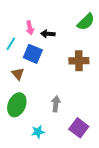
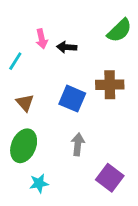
blue square: (33, 54) -> (72, 99), moved
cyan star: (38, 132) -> (39, 183), moved

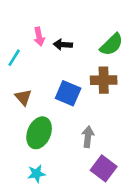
green semicircle: (119, 30) -> (112, 45), moved
gray arrow: (78, 144) -> (88, 137), moved
green ellipse: (24, 146) -> (39, 133), moved

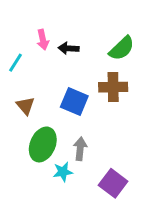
gray arrow: (88, 137) -> (80, 149), moved
cyan star: (36, 174) -> (63, 172), moved

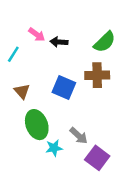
pink arrow: (43, 40) -> (37, 35), turned -42
green ellipse: (43, 144) -> (37, 125), turned -44
gray arrow: (80, 149) -> (79, 136), moved, turned 126

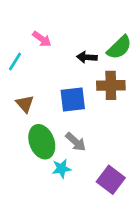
black arrow: (59, 42) -> (87, 57), moved
blue square: (64, 88) -> (73, 100), turned -30
gray arrow: (79, 136) -> (76, 142), moved

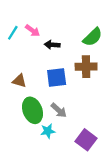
black arrow: (87, 57) -> (52, 45), moved
cyan line: (15, 61) -> (13, 33), moved
brown triangle: (25, 104) -> (19, 81), turned -32

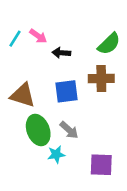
brown triangle: (19, 81) -> (23, 95), size x1.5
purple square: (86, 140) -> (101, 165), turned -35

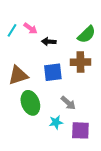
brown triangle: (23, 95) -> (18, 75), turned -35
gray arrow: (69, 130) -> (68, 103), moved
cyan star: (56, 154) -> (56, 122), moved

